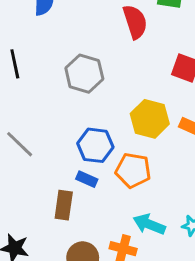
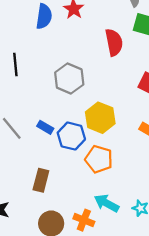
yellow hexagon: (150, 119) -> (100, 118), moved
blue rectangle: (87, 179) -> (45, 127), moved

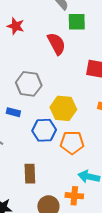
blue rectangle: (45, 127) -> (13, 112), moved

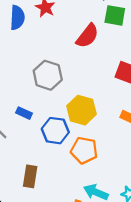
red semicircle: (56, 44) -> (87, 36), turned 55
blue rectangle: (13, 112) -> (24, 113), moved

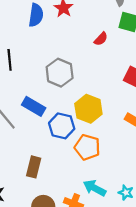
red semicircle: (87, 36) -> (101, 39), size x0.6
blue rectangle: (24, 113) -> (34, 106), size x1.5

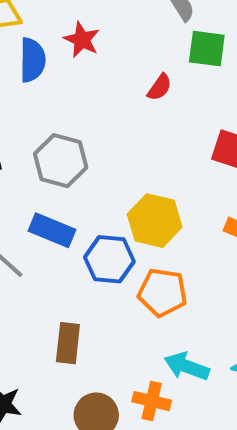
gray hexagon: (60, 73) -> (61, 161), moved

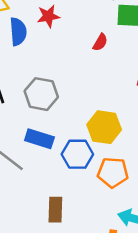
red star: (82, 40) -> (48, 16), turned -30

